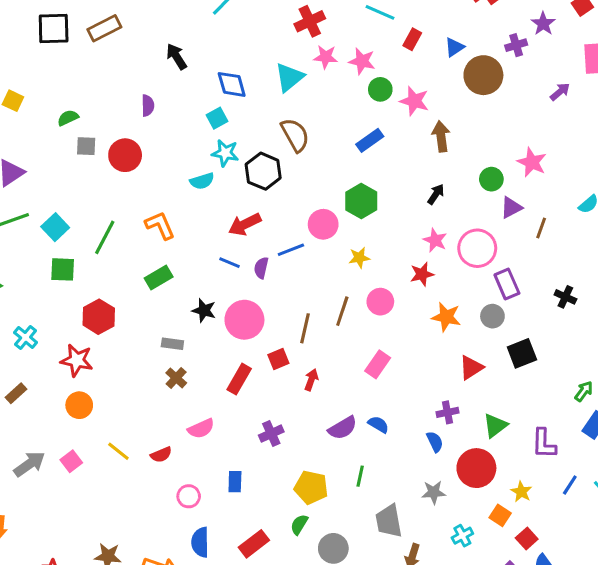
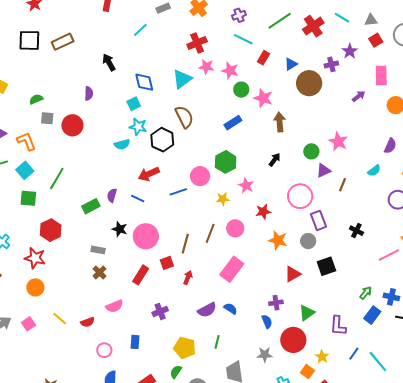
orange L-shape: (160, 225) -> (26, 141), moved
pink star: (435, 240) -> (246, 186), moved
purple semicircle: (261, 268) -> (112, 195), moved
pink rectangle: (378, 364) -> (232, 269), size x1.4

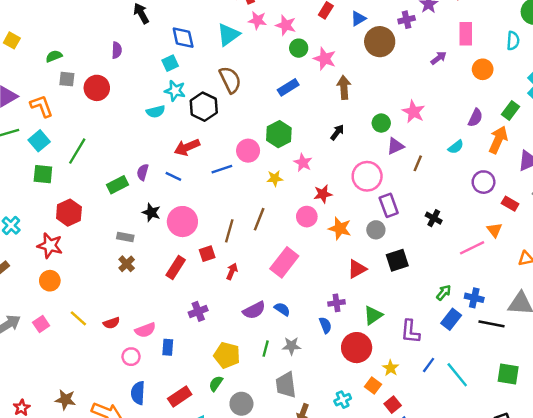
pink circle: (235, 228) -> (307, 217), moved
pink semicircle: (114, 306) -> (145, 330), moved
gray star: (265, 355) -> (291, 346), moved

